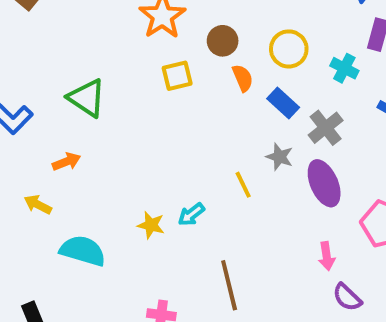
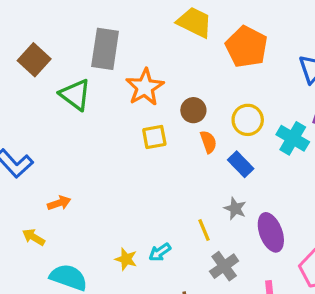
cyan cross: (344, 68) -> (293, 138), size x1.4
green triangle: (87, 98) -> (75, 95), moved
gray cross: (326, 128) -> (224, 266), moved

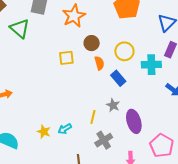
orange star: (145, 87) -> (74, 16), moved
cyan cross: (293, 138) -> (151, 65), turned -36
yellow line: (204, 230) -> (93, 117), turned 32

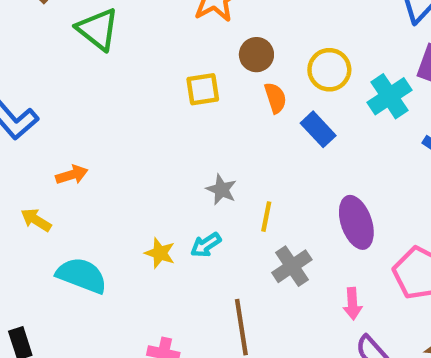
cyan cross: (151, 65) -> (389, 96), turned -30
gray star: (113, 105) -> (221, 190), moved

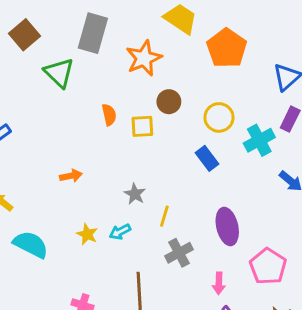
yellow square: (203, 89) -> (142, 126), moved
orange semicircle: (275, 98) -> (109, 115), moved
orange arrow: (72, 175) -> (71, 176), moved

